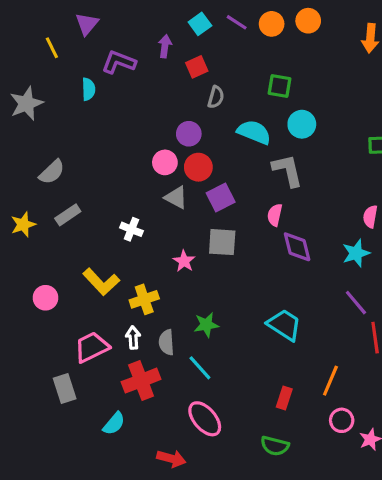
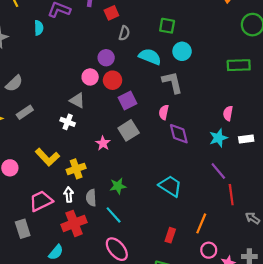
gray triangle: (176, 197) -> (77, 100), moved
gray square: (222, 242) -> (129, 130), turned -36

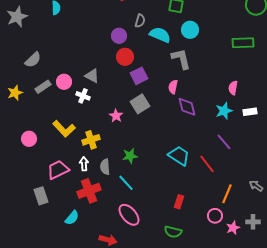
gray semicircle: (124, 33) -> (140, 21), moved
pink circle: (90, 77) -> (64, 82), moved
red line: (231, 195) -> (207, 164), moved, turned -30
orange line: (201, 223) -> (227, 194), moved

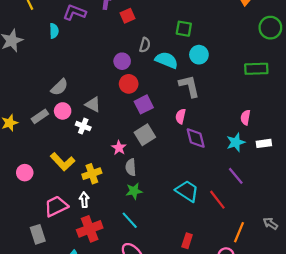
gray semicircle: (33, 60) -> (59, 87), moved
gray semicircle: (105, 167) -> (131, 167), moved

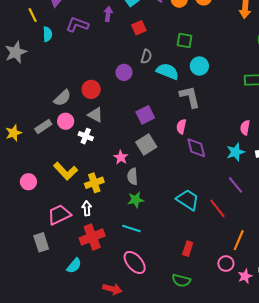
red square: (128, 16) -> (139, 28), moved
cyan semicircle: (54, 31) -> (48, 34), moved
red circle: (129, 84) -> (91, 89), moved
cyan line: (130, 220) -> (131, 228), turned -30

